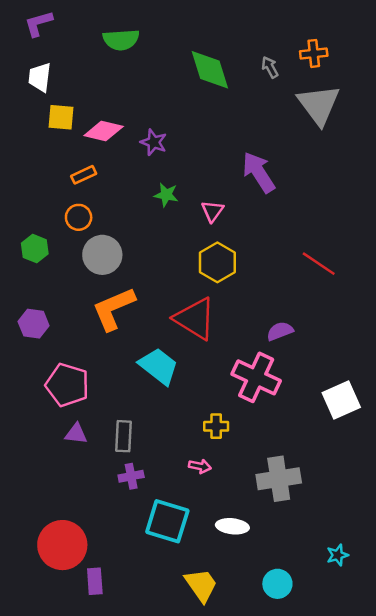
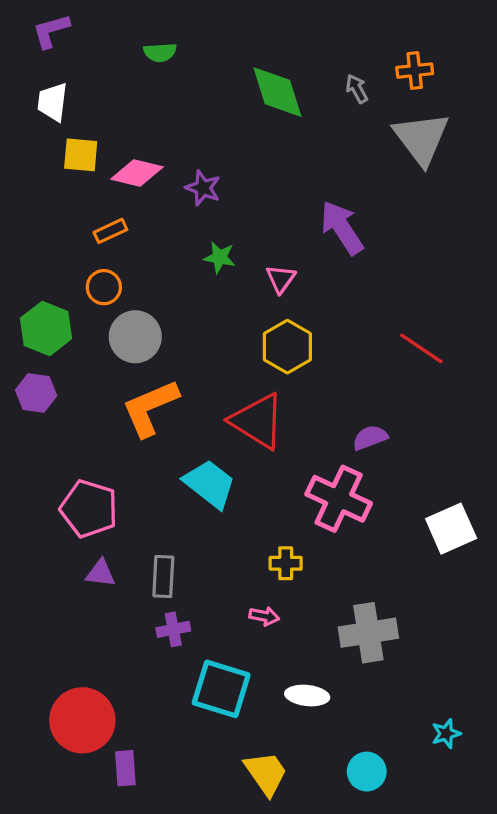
green semicircle: (121, 40) -> (160, 52), size x0.7
green hexagon: (35, 249) -> (46, 328), size x1.4
purple hexagon: (34, 324) -> (36, 393), moved

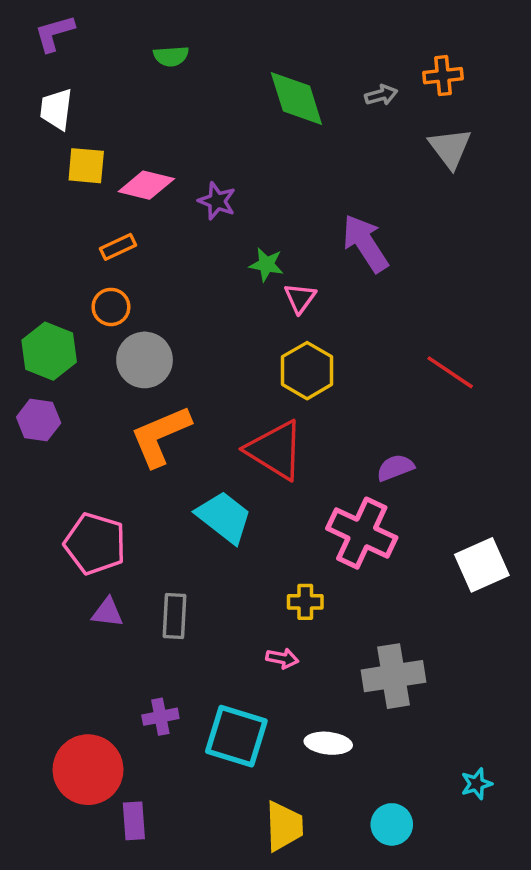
gray arrow: (357, 89) -> (381, 95), turned 104
gray triangle: (421, 138) -> (450, 148), size x0.7
green star: (220, 257) -> (266, 265), moved
purple cross: (173, 629) -> (160, 717), moved
yellow trapezoid: (266, 773) -> (284, 826), turned 33

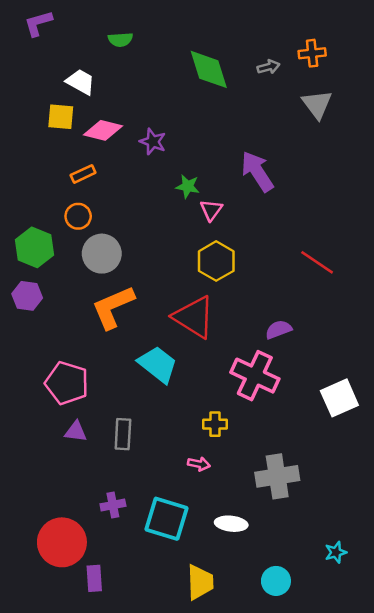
white trapezoid: (56, 109) -> (81, 82), moved, turned 112

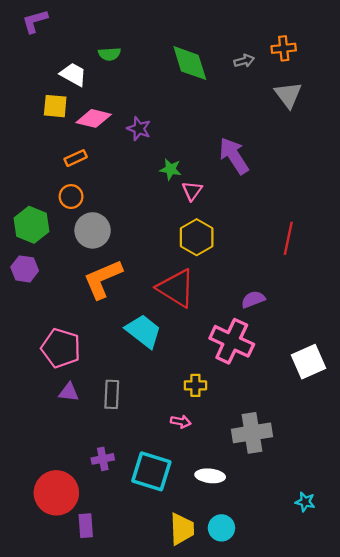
green semicircle: (120, 40) -> (109, 54), moved
red line: (317, 262) -> (288, 238), turned 68
cyan star: (336, 552) -> (305, 502), turned 30
cyan circle: (276, 581) -> (221, 528), moved

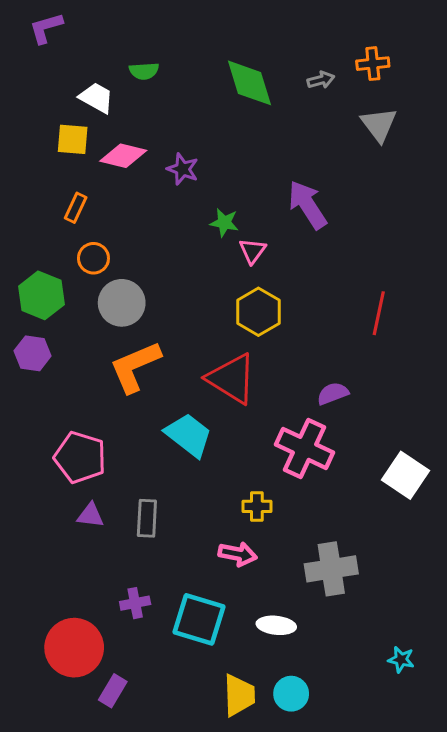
orange rectangle: (76, 158) -> (76, 208), moved, turned -40
white square: (309, 362) -> (406, 475), turned -32
pink arrow: (181, 422) -> (238, 554), size x1.4
purple rectangle: (86, 526) -> (113, 691), turned 35

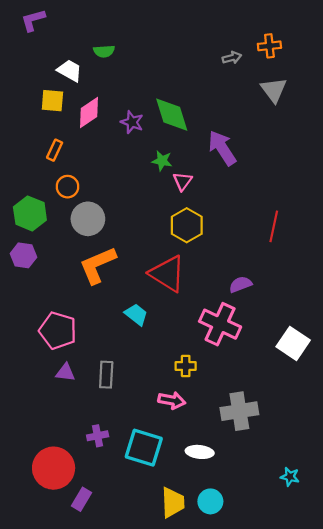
green diamond: (250, 83) -> (172, 115), moved
pink diamond: (123, 156) -> (89, 112), turned -48
cyan trapezoid: (189, 435) -> (136, 314), size x0.7

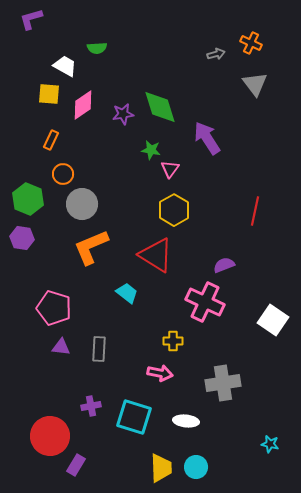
orange cross: (269, 46) -> (251, 43), turned 30
purple star: (132, 122) -> (123, 114), turned -30

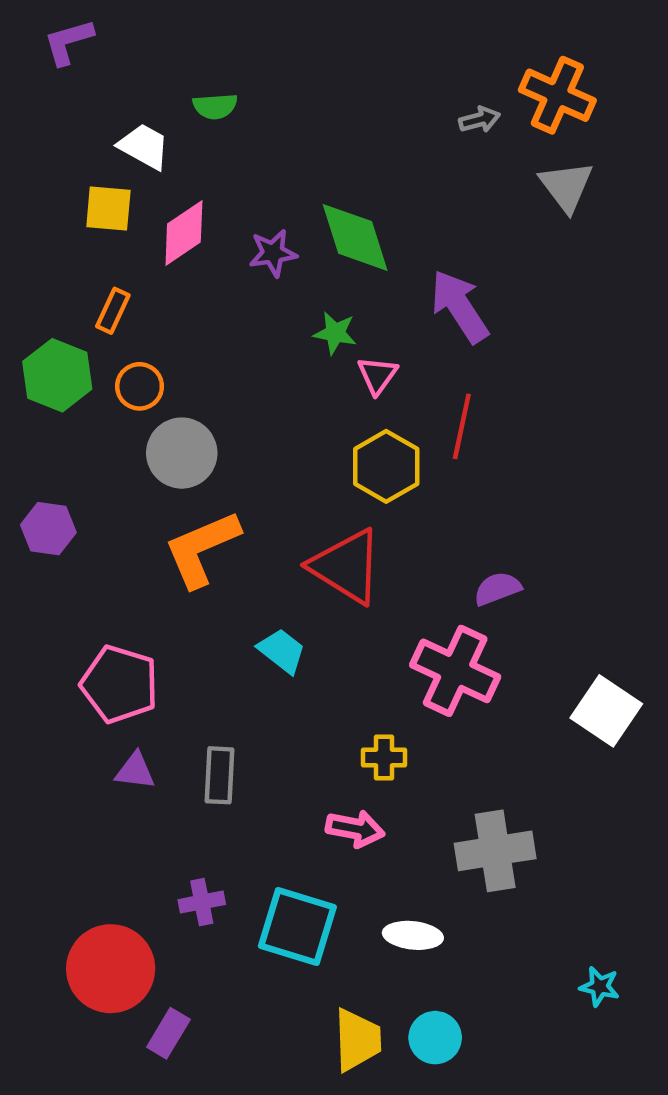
orange cross: (251, 43) -> (557, 95), size x1.5
green hexagon: (28, 199) -> (57, 375), moved
red line: (255, 211) -> (462, 426), moved

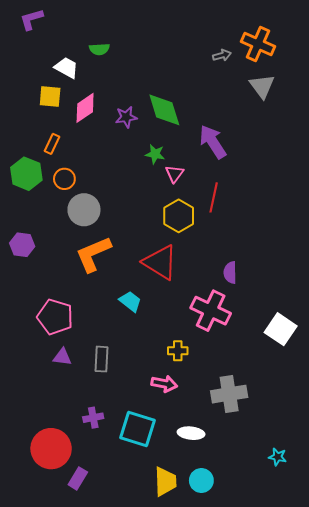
purple semicircle: (497, 589) -> (230, 273), turned -70

